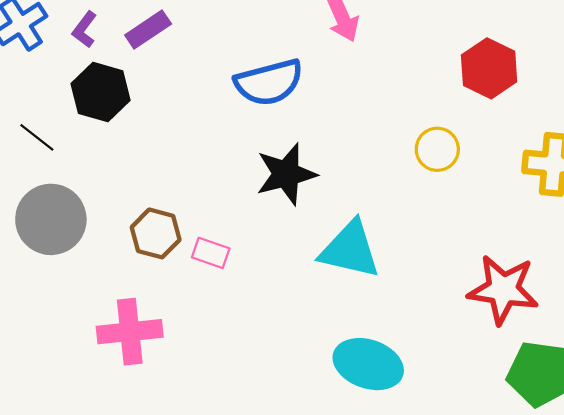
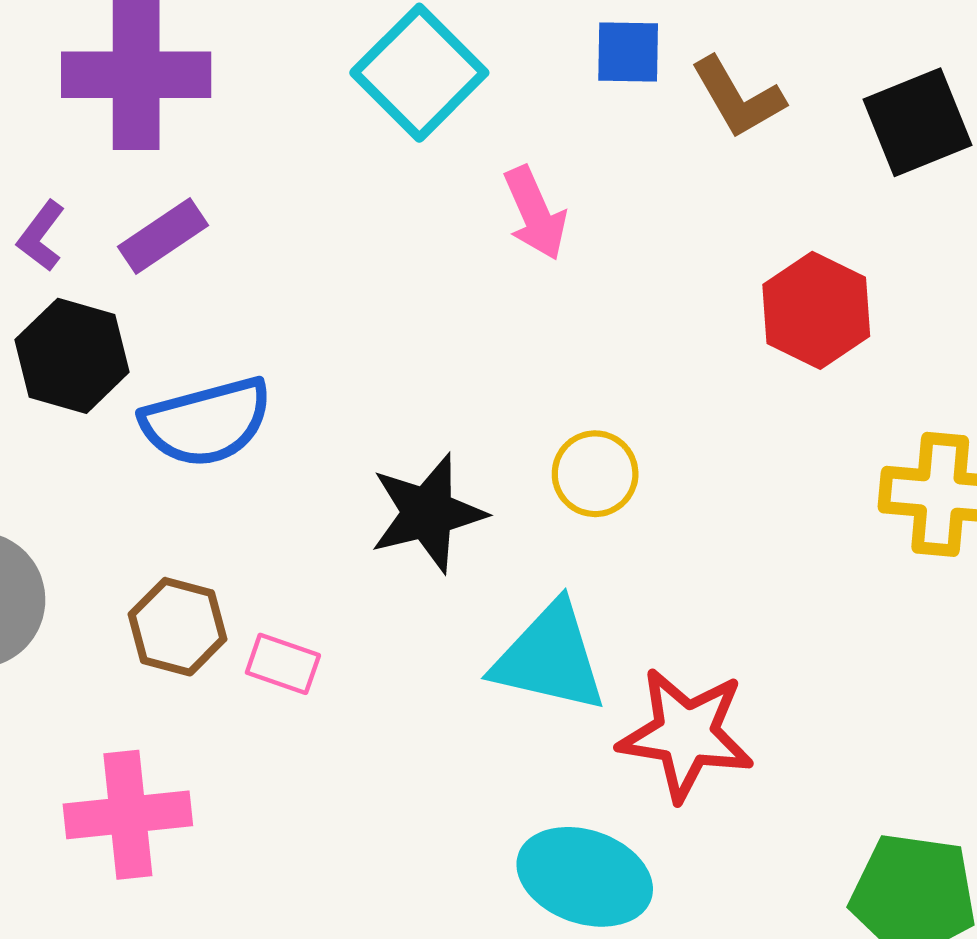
blue semicircle: (269, 82) -> (206, 422), moved
yellow circle: (437, 149) -> (595, 474), moved
red star: (503, 290) -> (686, 734), moved

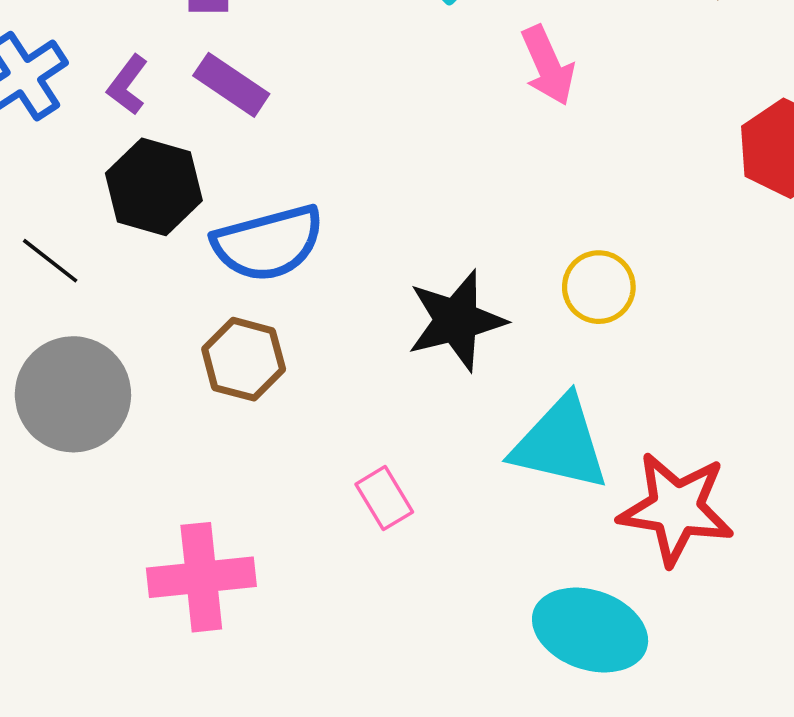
purple rectangle: (163, 236) -> (231, 85), turned 68
brown hexagon: (177, 627) -> (244, 359), moved
pink rectangle: (283, 664) -> (384, 498), moved, turned 40

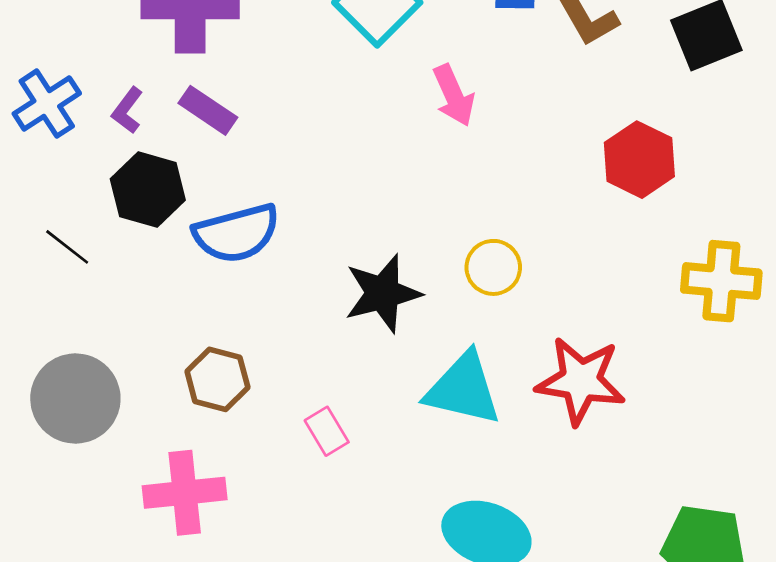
brown hexagon: (244, 359) -> (217, 379), moved
gray circle: (73, 394) -> (75, 398), moved
red star: (676, 509) -> (581, 381), moved

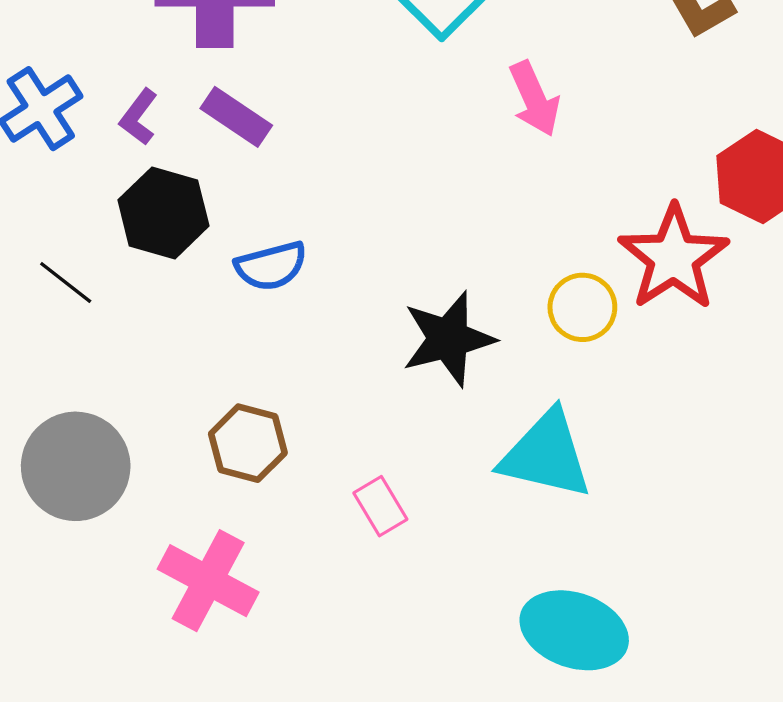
blue semicircle: (237, 233) -> (271, 266), size x0.7
red star: (581, 381) -> (674, 258), moved, turned 30
pink cross: (185, 493) -> (208, 581), turned 34

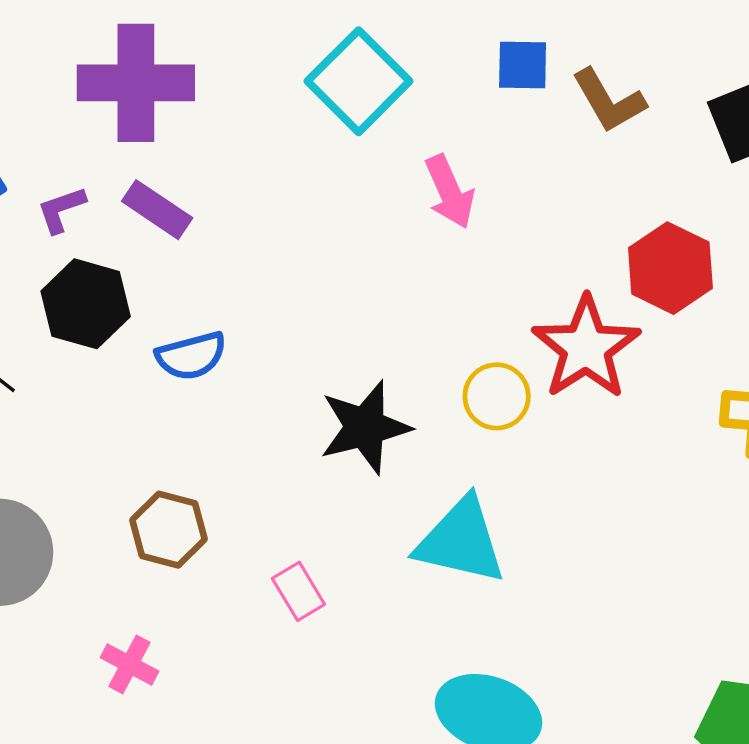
purple L-shape: (139, 117) -> (61, 210), turned 34
pink cross: (208, 581) -> (129, 664), size x0.6

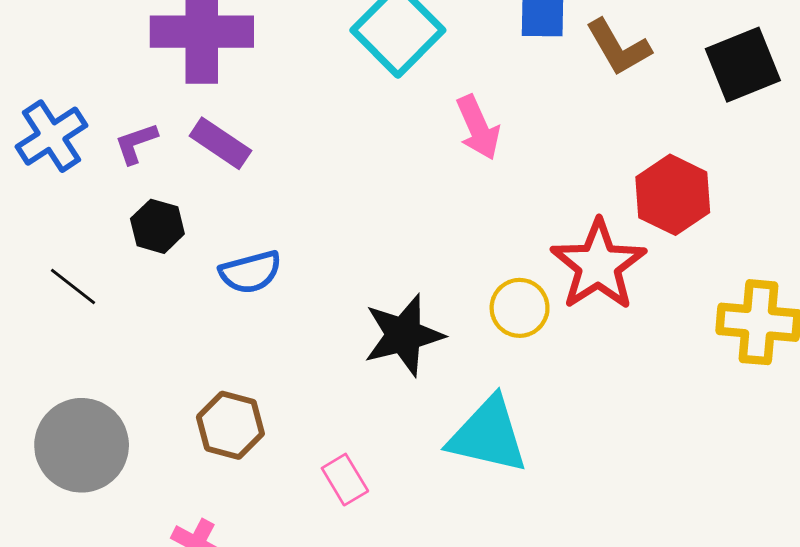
black hexagon: (86, 304) -> (157, 226), size x0.7

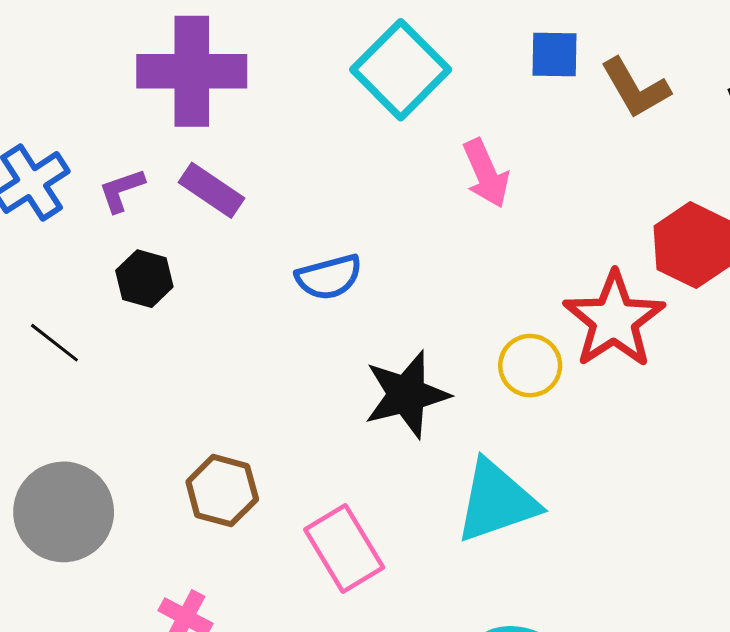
blue semicircle: (250, 272) -> (329, 277), moved
cyan triangle: (488, 435) -> (497, 501), turned -32
pink rectangle: (345, 480) -> (344, 549), size x1.6

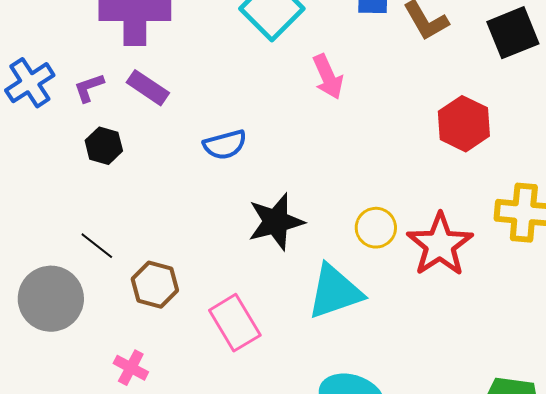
red star: (614, 320) -> (440, 245), moved
black line: (54, 343) -> (97, 246), moved
yellow circle: (530, 366) -> (376, 228), moved

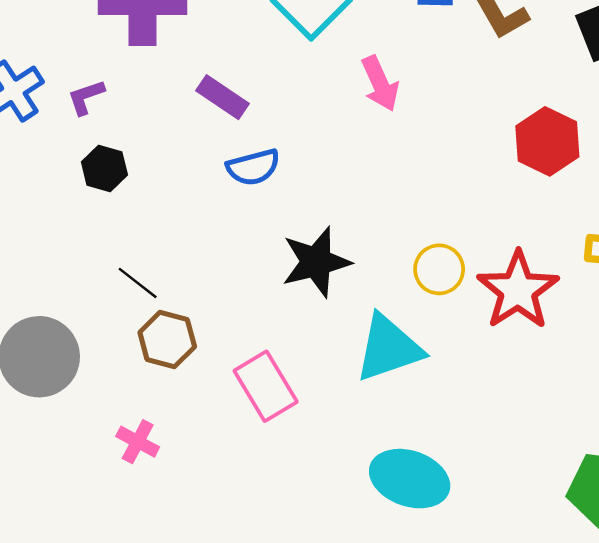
purple rectangle: (148, 88) -> (223, 97), moved
black line: (97, 246) -> (138, 283), moved

